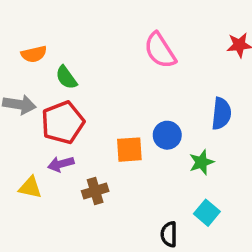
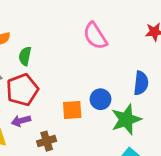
green semicircle: (66, 77) -> (25, 56), turned 48
green star: (201, 162) -> (126, 119), size x1.6

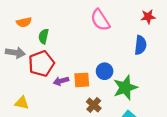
blue semicircle: (141, 83) -> (140, 45), moved
purple arrow: (21, 121) -> (61, 81), moved
brown cross: (47, 141) -> (94, 105), moved, turned -32

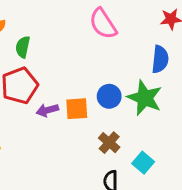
green star: (125, 88) -> (145, 98), moved, turned -30
brown cross: (94, 105) -> (109, 143), moved

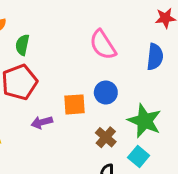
pink semicircle: (103, 24) -> (103, 45), moved
green star: (145, 98) -> (145, 121), moved
purple arrow: (47, 110) -> (42, 122), moved

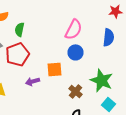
pink semicircle: (103, 45) -> (74, 29), turned -120
blue circle: (106, 92) -> (76, 52), moved
cyan square: (139, 157) -> (108, 104), moved

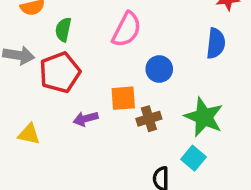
pink semicircle: (74, 29) -> (127, 30), moved
brown cross: (76, 91) -> (149, 119), moved, turned 32
cyan square: (108, 104) -> (193, 158), moved

